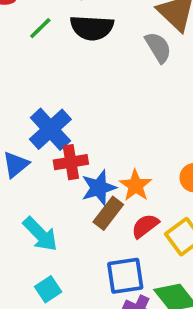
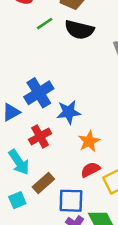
red cross: (71, 162) -> (40, 136), moved, turned -30
blue star: (99, 188) -> (69, 112), moved
brown rectangle: (108, 213) -> (43, 183), moved

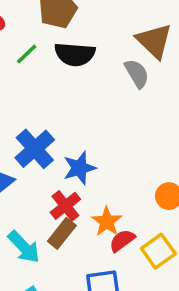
red cross: (40, 136) -> (65, 206), moved
orange star: (89, 141) -> (107, 222), moved
brown rectangle: (43, 183) -> (62, 233), moved

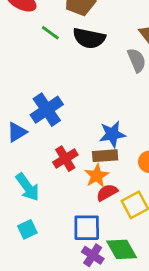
green line: (27, 54) -> (50, 33), turned 72
blue star: (79, 168) -> (112, 134), moved
brown rectangle: (62, 233) -> (105, 156), moved, turned 40

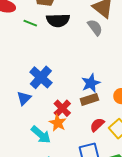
orange star: (97, 176) -> (58, 123), moved

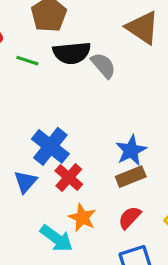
gray semicircle: (95, 27) -> (103, 65), moved
red cross: (62, 108) -> (69, 177), moved
red semicircle: (97, 125) -> (130, 218), moved

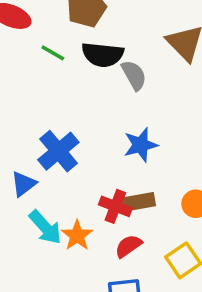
blue star: (131, 150) -> (141, 145), moved
red cross: (69, 177) -> (115, 206), moved, turned -32
cyan arrow: (56, 238) -> (45, 227), moved

